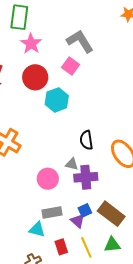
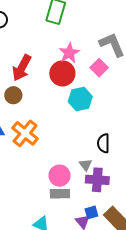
pink star: (31, 44) -> (69, 53), moved
gray triangle: (72, 164) -> (86, 165), turned 32
gray rectangle: (52, 213) -> (60, 194), moved

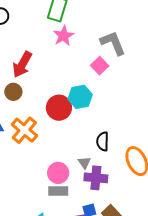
pink star: (69, 53) -> (64, 36), moved
red circle: (62, 73) -> (59, 108), moved

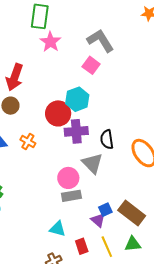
orange cross: (24, 130) -> (28, 142), size x0.6
gray triangle: (84, 163) -> (92, 163), size x1.6
purple cross: (96, 178) -> (76, 131), moved

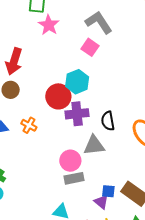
gray triangle: (92, 163) -> (94, 145), turned -50
blue square: (105, 210) -> (108, 191), turned 32

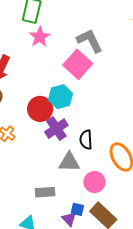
pink square: (90, 47) -> (78, 64), size x1.6
purple cross: (77, 114) -> (56, 129), turned -35
pink circle: (70, 161) -> (94, 182), moved

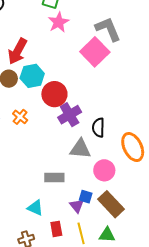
cyan hexagon: (61, 97) -> (32, 76), moved

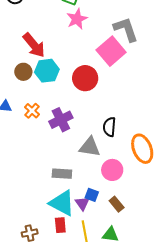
red arrow: (17, 51) -> (34, 45), turned -72
red circle: (54, 94) -> (85, 78), moved
purple cross: (70, 115) -> (61, 120), moved
brown rectangle: (111, 204) -> (117, 204), size x0.6
cyan triangle: (35, 208) -> (62, 203), moved, size x1.6

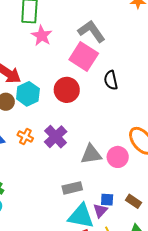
black semicircle: (109, 127) -> (111, 80), moved
pink circle: (112, 170) -> (118, 157), moved
purple triangle: (82, 203) -> (100, 211), turned 35

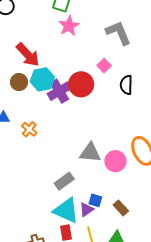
pink square: (84, 56) -> (104, 66), moved, size x0.5
orange cross: (25, 137) -> (29, 129), moved
purple cross: (56, 137) -> (59, 91), moved
gray rectangle: (72, 188) -> (64, 181), turned -36

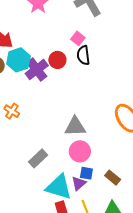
red circle: (81, 84) -> (57, 60), size x0.7
black semicircle: (126, 85) -> (83, 55), moved
pink circle: (115, 161) -> (80, 151), moved
gray rectangle: (64, 181) -> (38, 158), moved

